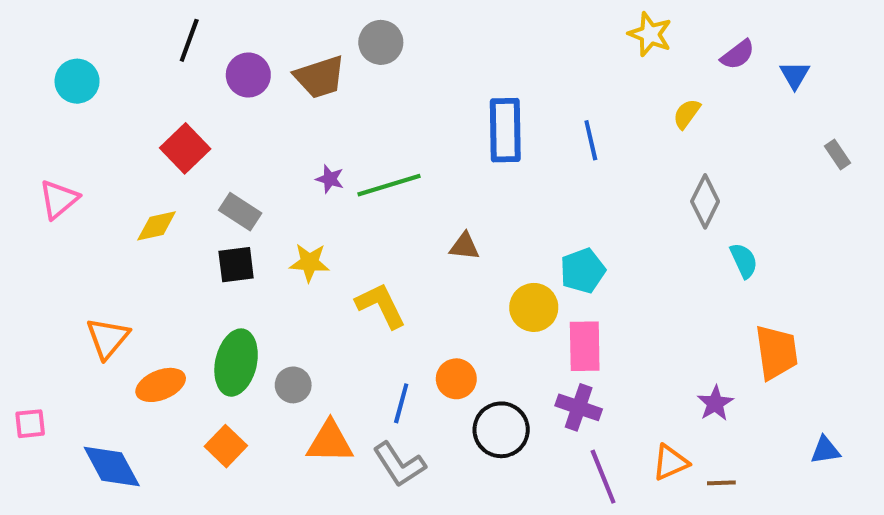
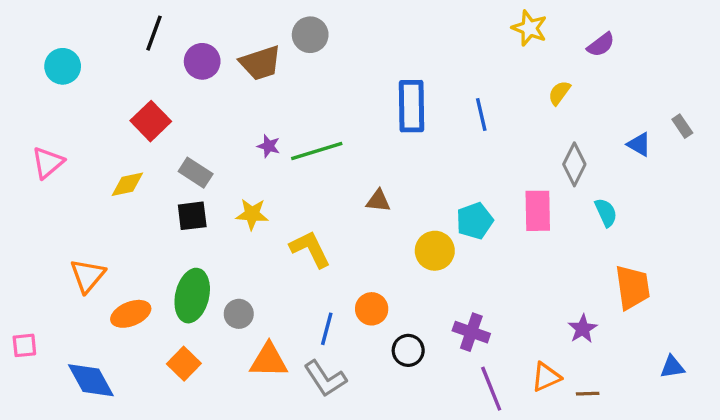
blue triangle: (795, 75) -> (639, 144), moved, turned -30
pink rectangle: (585, 346) -> (538, 211), moved
black circle: (501, 430) -> (408, 350), size x0.7

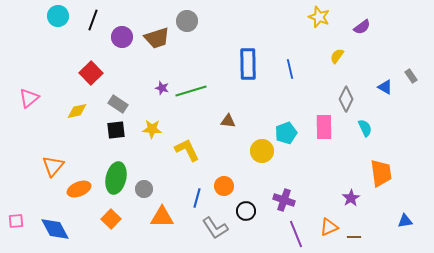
cyan circle: (63, 66) -> (58, 16), moved
pink square: (24, 345) -> (16, 221), moved
gray L-shape: (325, 379) -> (215, 228), moved

